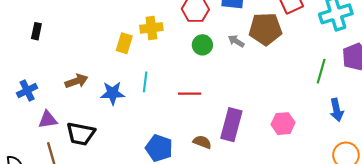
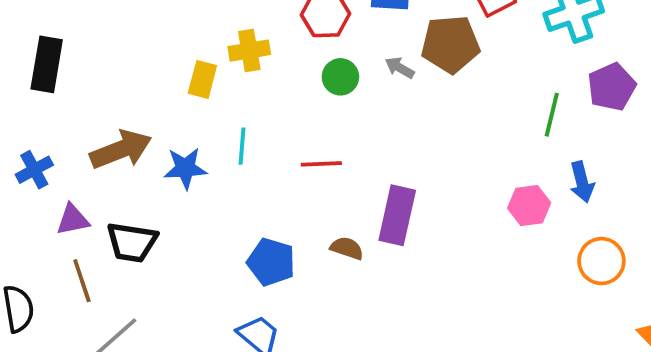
black rectangle: (36, 31) -> (47, 64), size x1.8
brown arrow: (76, 81) -> (121, 150), size x1.5
pink hexagon: (283, 124) -> (529, 206), moved

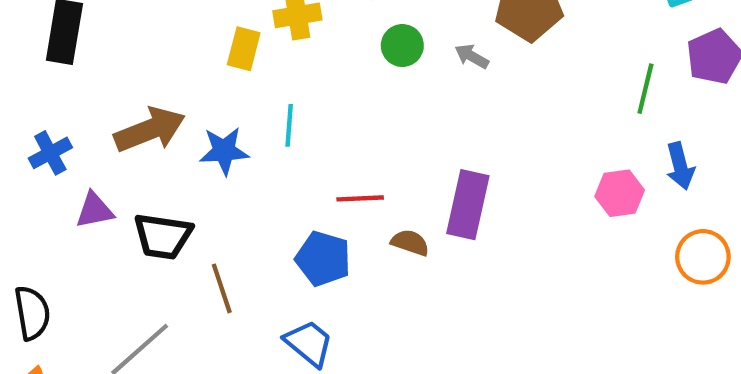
gray arrow: (400, 68) -> (472, 56), moved
red line: (321, 164) -> (360, 198), moved
brown line: (82, 281) -> (222, 288), moved

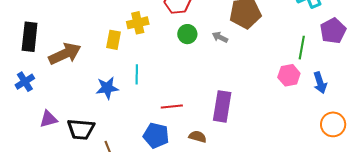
brown arrow: (150, 130) -> (65, 54), moved
blue cross: (50, 153) -> (25, 82), moved
pink hexagon: (620, 193) -> (289, 75), moved
brown semicircle: (410, 243) -> (198, 137), moved

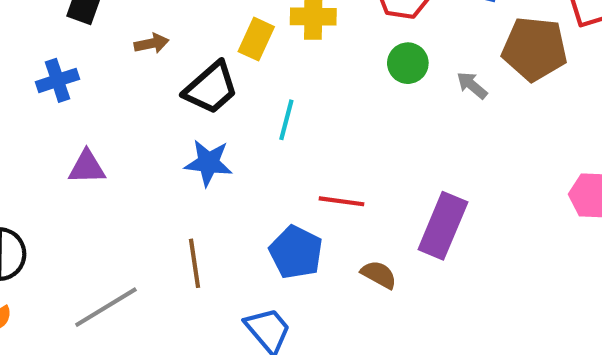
brown arrow: (65, 54) -> (152, 43), size x0.5
blue star: (107, 88) -> (208, 163), moved
black trapezoid: (81, 129) -> (211, 88), moved, turned -60

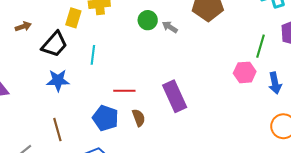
gray arrow: (472, 85) -> (170, 27), moved
purple rectangle: (443, 226) -> (175, 96), turned -40
brown semicircle: (379, 275) -> (139, 118), moved, turned 48

